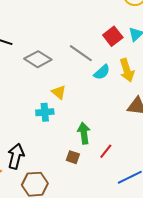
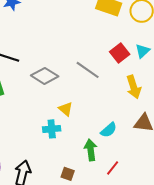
cyan semicircle: (102, 72) -> (109, 130), moved
brown square: (73, 157) -> (68, 174), moved

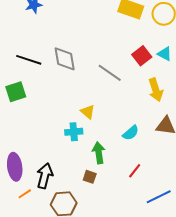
cyan triangle: (143, 51) -> (165, 54), turned -49
gray diamond: (45, 76) -> (65, 59), moved, turned 48
green arrow: (91, 150) -> (99, 153), moved

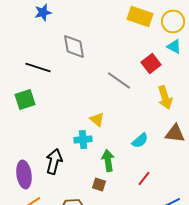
cyan triangle: (165, 54) -> (174, 46), moved
gray diamond: (65, 59) -> (74, 46), moved
black arrow: (45, 176) -> (54, 162), moved

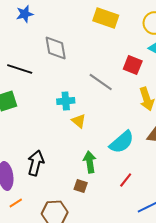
yellow rectangle: (140, 16) -> (106, 18), moved
red square: (151, 64) -> (133, 65), turned -30
cyan cross: (83, 140) -> (66, 101), moved
cyan semicircle: (140, 140) -> (122, 142), size x1.5

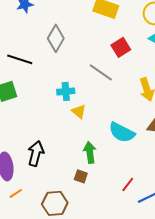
gray diamond: (56, 48) -> (56, 38), turned 40
red square: (133, 65) -> (121, 47), moved, turned 36
cyan semicircle: (122, 142) -> (122, 132), turned 68
red line: (126, 180) -> (128, 184), moved

